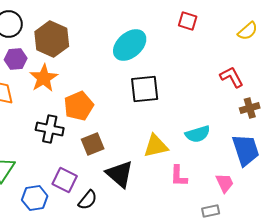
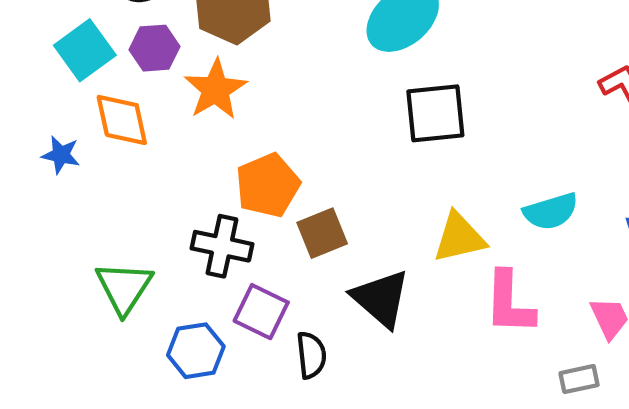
orange pentagon: (79, 106) -> (268, 185), moved
black cross: (50, 129) -> (222, 246), moved
pink L-shape: (179, 176) -> (509, 303), size x1.4
black semicircle: (88, 200) -> (311, 355), turned -45

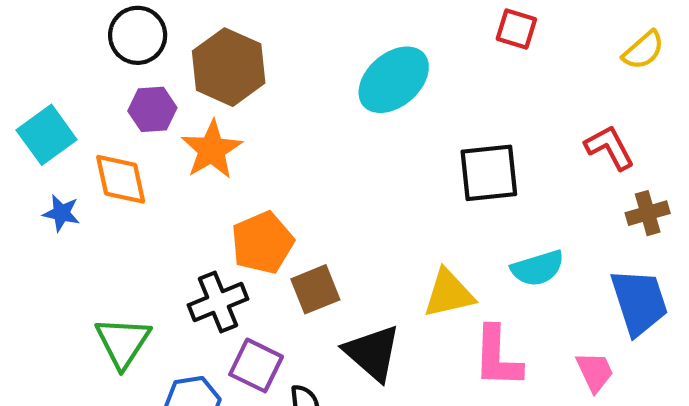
cyan square: (85, 50) -> (47, 135), moved
black square: (435, 113) -> (489, 173), moved
black cross: (222, 246) -> (218, 302), turned -34

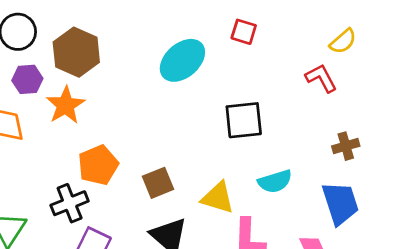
red square: (516, 29) -> (244, 32), moved
red L-shape: (610, 147) -> (321, 78), moved
brown square: (315, 289) -> (158, 183), moved
yellow triangle: (449, 294) -> (218, 198), turned 30

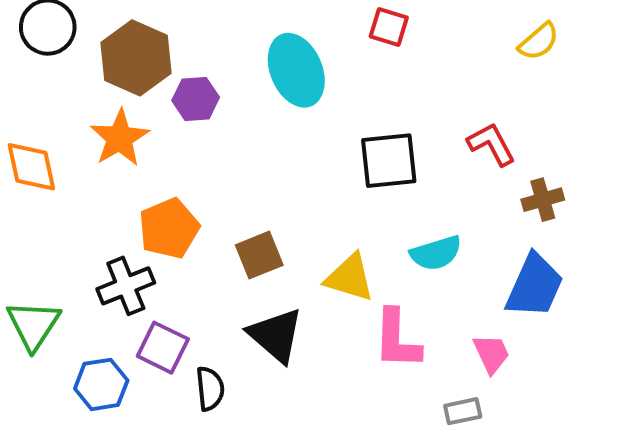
cyan ellipse: (182, 60) -> (296, 70), turned -72
red L-shape: (321, 78) -> (491, 144), moved
purple hexagon: (27, 79) -> (196, 99), moved
blue trapezoid: (340, 203) -> (535, 286), turned 42

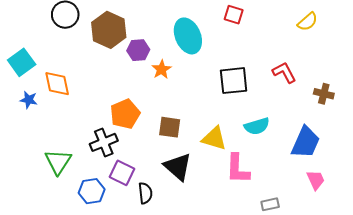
orange star: (120, 138) -> (162, 69), moved, size x0.7
brown cross: (543, 200) -> (324, 94), moved, turned 30
brown square: (259, 255) -> (170, 127), turned 30
pink trapezoid: (491, 354) -> (316, 180), moved

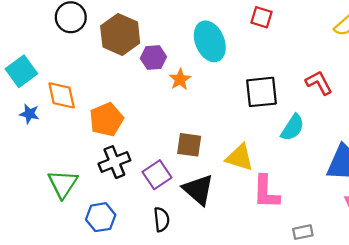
orange pentagon: (125, 114) -> (106, 120), moved
cyan semicircle: (257, 126) -> (293, 128), moved, turned -40
purple square: (122, 173) -> (157, 175), moved, turned 30

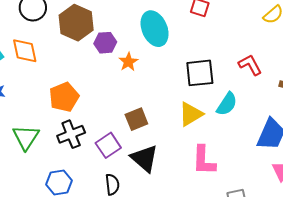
orange diamond: (62, 95) -> (25, 51), moved
brown square: (189, 145) -> (136, 119), turned -30
yellow triangle: (240, 157) -> (191, 114), moved, turned -48
green triangle: (63, 184) -> (26, 137), moved

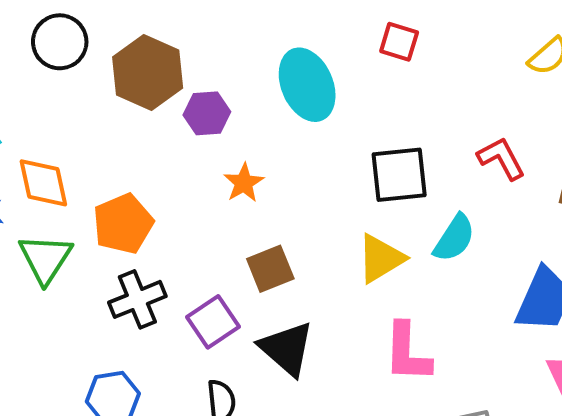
orange diamond: (25, 51) -> (43, 183), moved
orange star: (128, 62) -> (244, 183), moved
green triangle: (26, 137) -> (45, 259), moved

